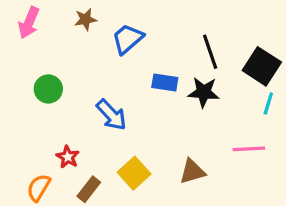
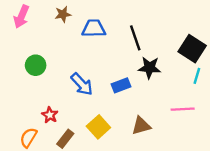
blue trapezoid: (128, 39) -> (94, 28), turned 40
black line: (210, 52) -> (135, 38), moved
blue rectangle: (165, 83) -> (121, 85), moved, turned -30

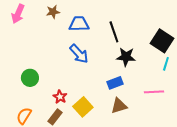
green circle: (36, 65) -> (30, 78), moved
blue arrow: (82, 84) -> (79, 54), moved
blue rectangle: (121, 85) -> (115, 83), moved
red star: (50, 115) -> (60, 97), moved

